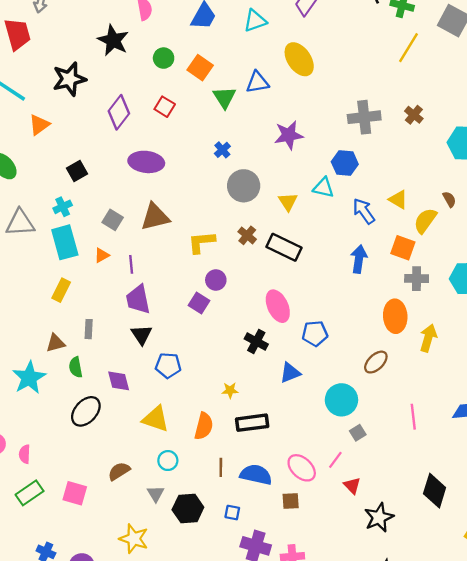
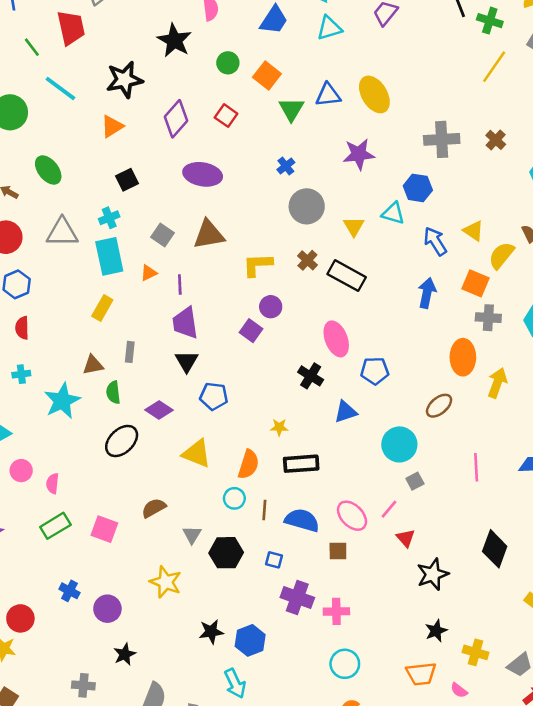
yellow ellipse: (299, 59) -> (374, 94), moved
orange triangle: (39, 125) -> (112, 126), moved
purple diamond: (119, 381) -> (159, 410), turned -45
cyan circle: (168, 461) -> (234, 498), moved

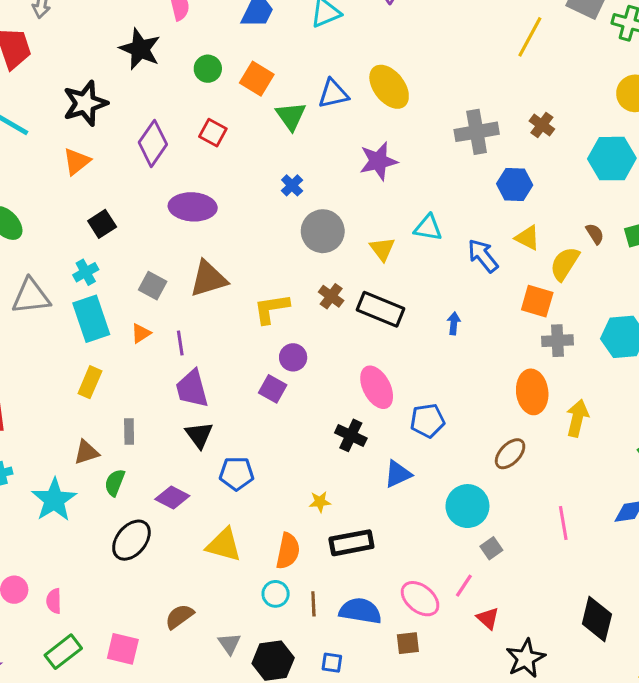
blue hexagon: (418, 188) -> (515, 184), moved
blue arrow: (427, 293) -> (454, 323), moved, size x0.6
green semicircle: (113, 392) -> (115, 483), turned 35

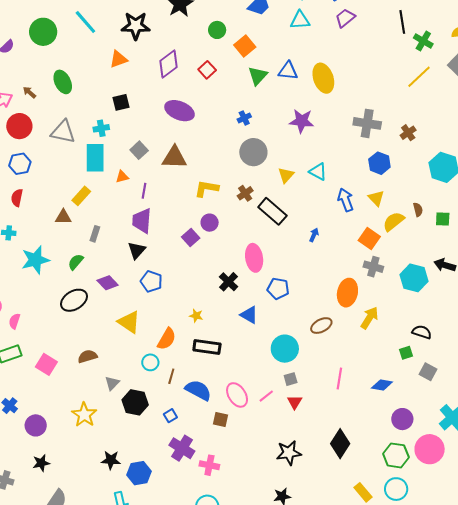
brown triangle: (86, 452) -> (63, 217), moved
blue triangle: (398, 474) -> (249, 315), turned 36
red triangle: (488, 618) -> (295, 402), moved
blue square: (332, 663) -> (170, 416), turned 32

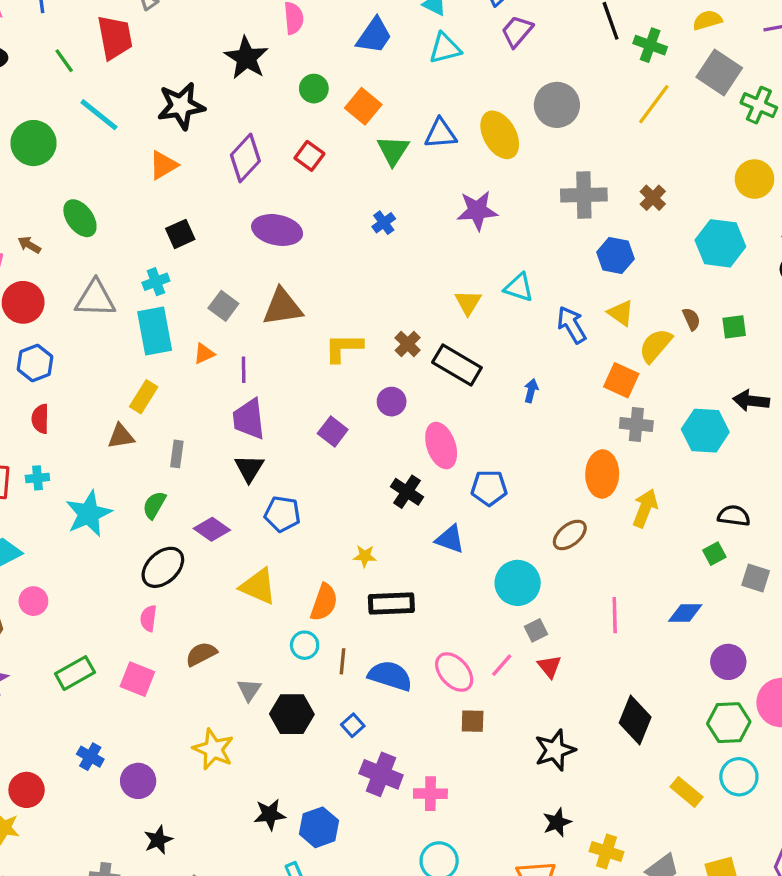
gray circle: (253, 152) -> (557, 105), moved
purple circle: (210, 223) -> (392, 402), moved
pink semicircle: (14, 321) -> (148, 618), moved
brown square: (221, 419) -> (473, 721), moved

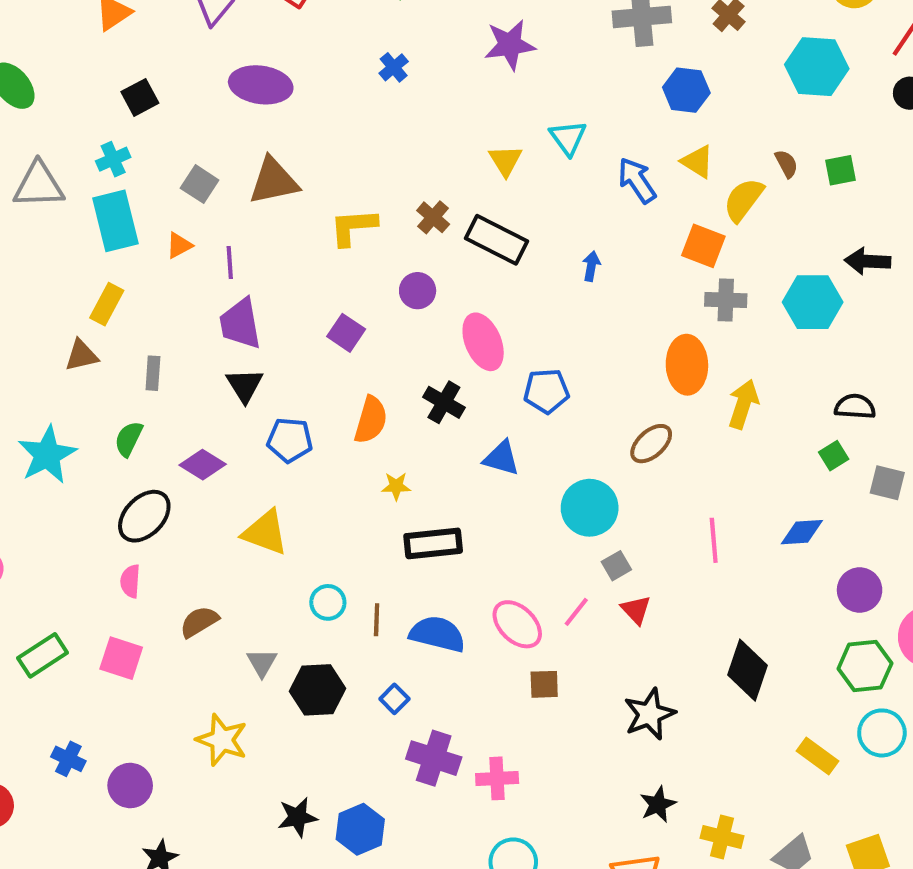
cyan triangle: (519, 287) -> (568, 138), turned 40
orange semicircle: (324, 602) -> (371, 420), moved

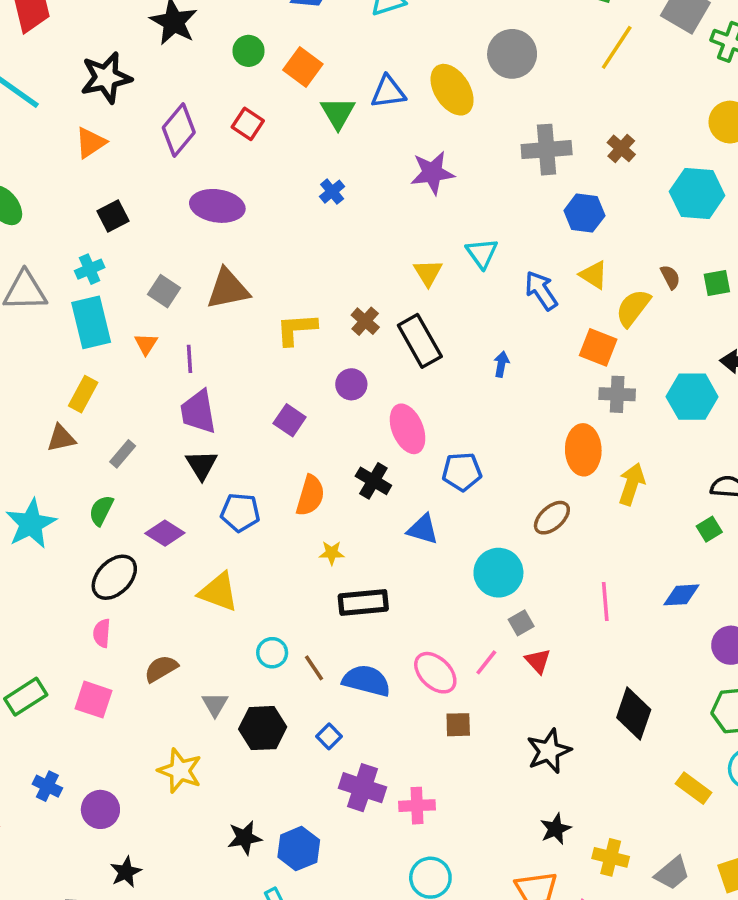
black rectangle: (497, 240) -> (420, 341), turned 33
orange triangle: (179, 245) -> (146, 344), turned -30
gray rectangle: (153, 373) -> (123, 454), turned 36
brown line: (377, 620) -> (314, 668), turned -36

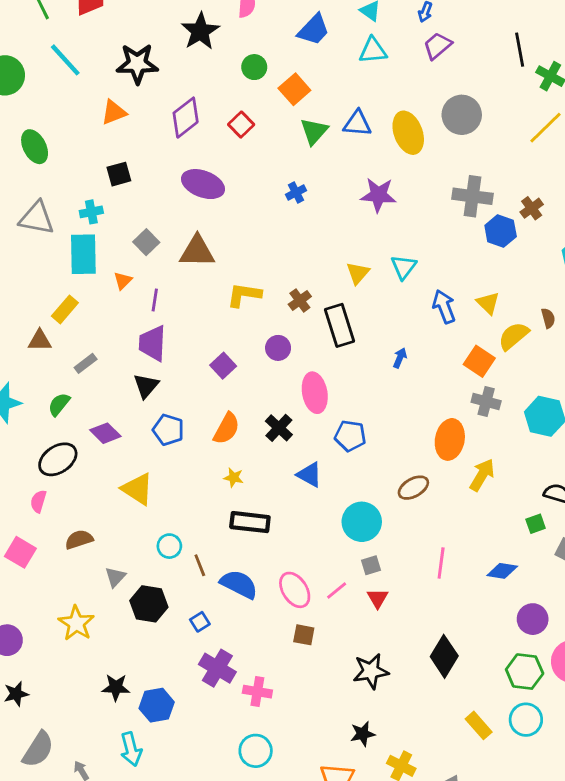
blue hexagon: (584, 213) -> (501, 231), moved

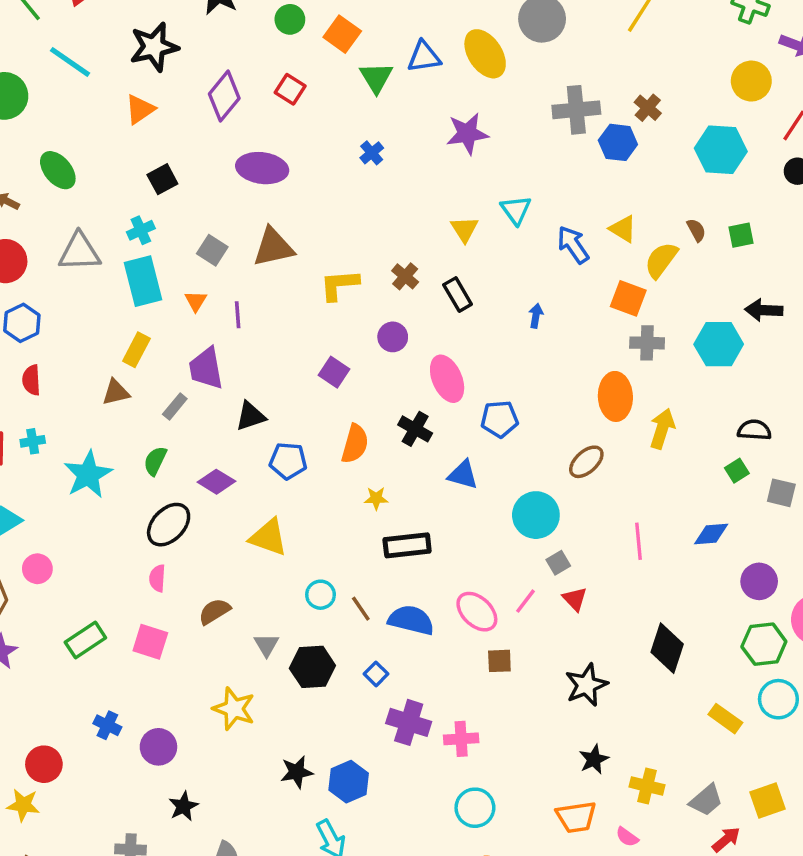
black rectangle: (340, 325) -> (458, 294), size x0.7
purple trapezoid: (153, 343) -> (206, 368), moved
black triangle: (146, 386) -> (251, 416), turned 44

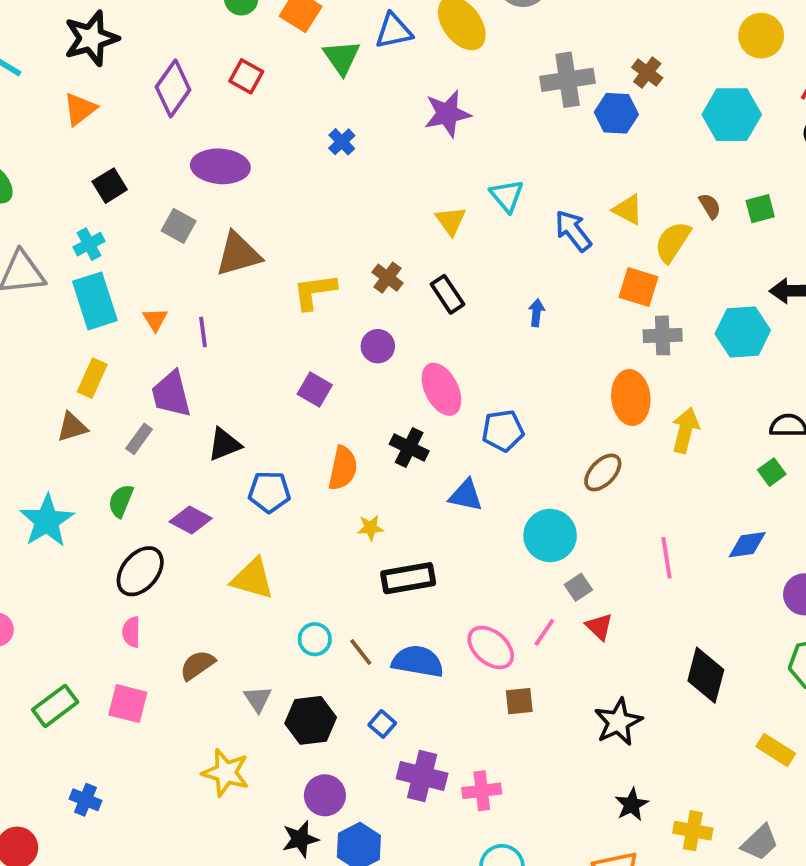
gray square: (212, 250) -> (179, 226), moved
purple circle: (158, 747) -> (325, 795), moved

